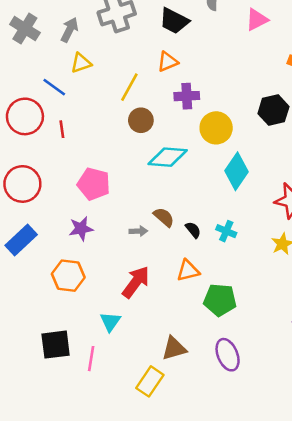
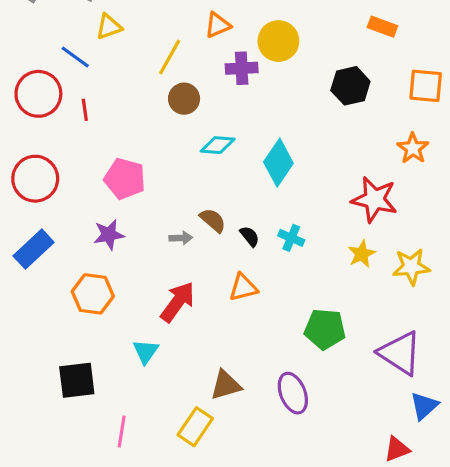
yellow circle: (216, 128) -> (278, 41), moved
cyan diamond: (168, 157) -> (218, 145), size x0.7
cyan diamond: (236, 171) -> (278, 163), moved
green pentagon: (220, 300) -> (325, 329), moved
pink line: (91, 359) -> (122, 431), moved

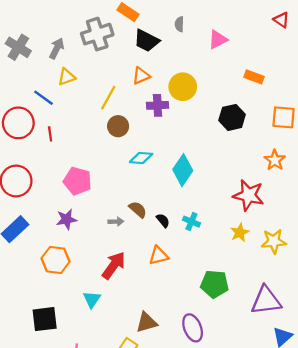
purple triangle: (400, 353) -> (266, 300), turned -40

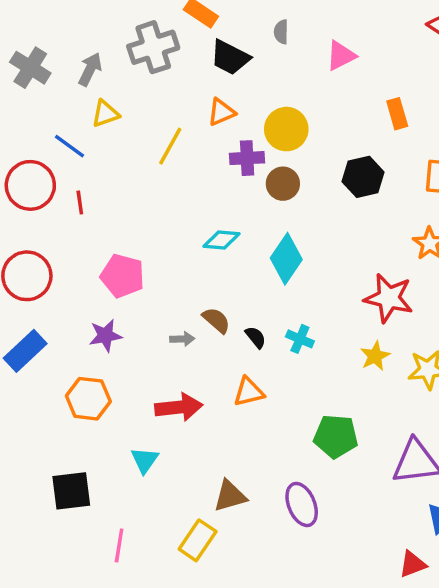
orange rectangle: (254, 77) -> (397, 114), turned 54
brown circle: (118, 126) -> (283, 184), moved
red arrow: (114, 265) -> (179, 407), turned 48

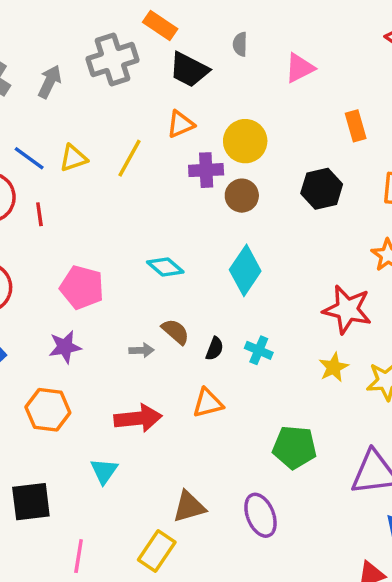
yellow triangle: (105, 114) -> (73, 158), moved
cyan diamond: (221, 240) -> (165, 267), moved, turned 36
black semicircle: (256, 337) -> (215, 349), turned 60

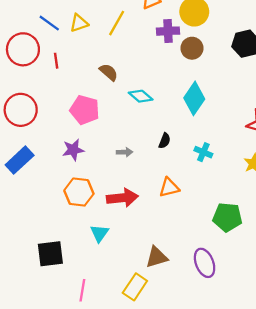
brown semicircle: (175, 332) -> (109, 72), moved
black semicircle: (215, 349) -> (165, 141), moved
orange hexagon: (48, 410) -> (79, 192), moved

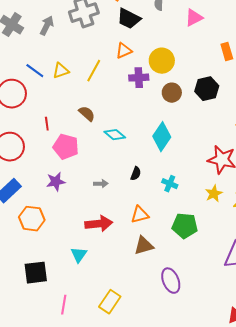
brown circle: (192, 48) -> (172, 93), moved
red line: (56, 61) -> (47, 124), moved
orange hexagon: (79, 192) -> (32, 219), moved
green pentagon: (227, 217) -> (185, 226), moved
brown triangle: (157, 257) -> (144, 246), moved

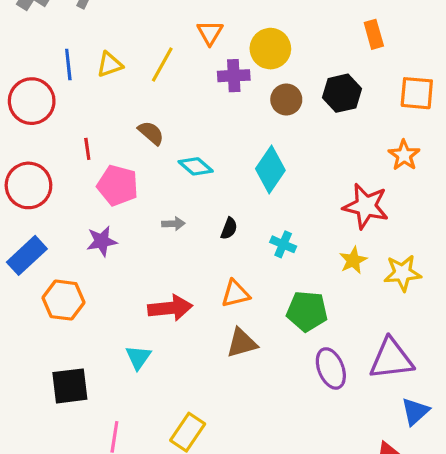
orange triangle: (124, 51) -> (210, 33), turned -36
blue line: (35, 71) -> (68, 65), turned 48
gray arrow: (101, 184) -> (173, 224), moved
purple ellipse: (171, 281) -> (331, 368), moved

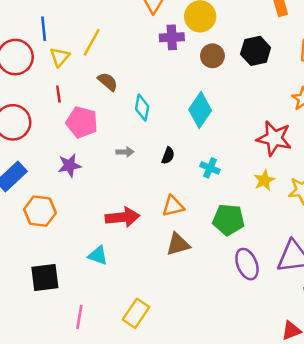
yellow triangle: (110, 65) -> (60, 57), moved, turned -30
yellow line: (162, 65) -> (92, 42), moved
cyan diamond: (196, 166) -> (142, 108), turned 60
cyan triangle: (138, 357) -> (98, 255), turned -45

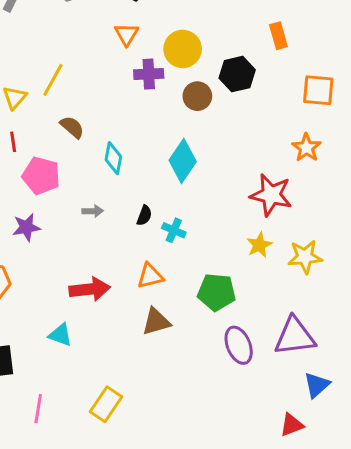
black hexagon: (256, 51) -> (237, 74), moved
cyan cross: (210, 168) -> (174, 230), moved

